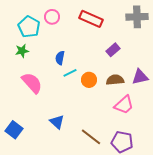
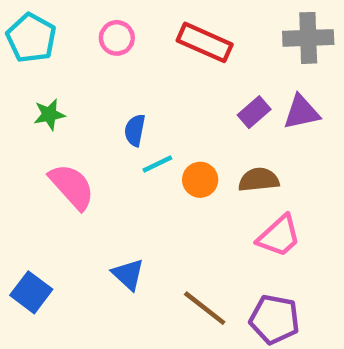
cyan pentagon: (29, 27) -> (31, 38), moved
purple triangle: (140, 77) -> (301, 112), moved

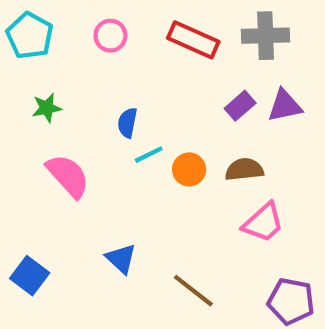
gray cross: (308, 38) -> (266, 36), moved
purple pentagon: (274, 319) -> (291, 301), moved

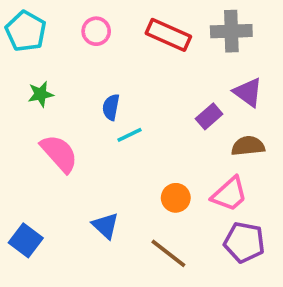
purple rectangle: (240, 106) -> (209, 116), moved
purple triangle: (285, 106) -> (248, 92), turned 48
orange circle: (189, 169) -> (176, 198), moved
brown semicircle: (244, 169) -> (248, 146), moved
purple pentagon: (291, 301) -> (244, 242), moved

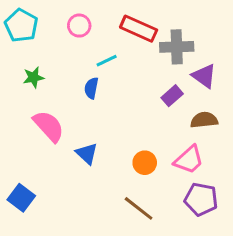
gray cross: (231, 31) -> (177, 47), moved
cyan line: (129, 135) -> (107, 61), moved
blue triangle: (105, 226) -> (87, 154), moved

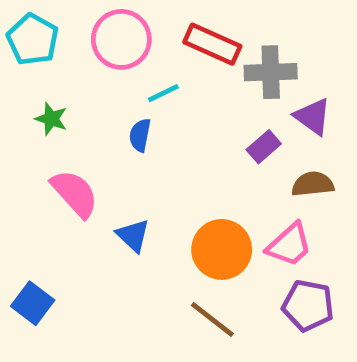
pink circle: (79, 26) -> (121, 39), size x1.6
green star: (33, 77) -> (51, 119), turned 30
orange circle: (145, 163) -> (222, 249), size x1.6

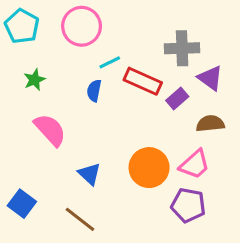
red rectangle: (212, 44) -> (143, 81), moved
green star: (51, 119) -> (34, 80), turned 30
blue triangle: (133, 235) -> (89, 174), moved
purple pentagon: (308, 305) -> (188, 205), moved
brown line: (212, 319) -> (80, 219), moved

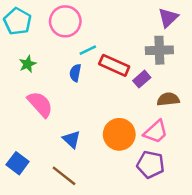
gray cross: (182, 48) -> (159, 50), moved
purple triangle: (210, 78) -> (168, 18), moved, turned 40

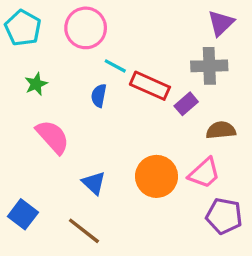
cyan line: (88, 50) -> (115, 66), turned 54
purple pentagon: (151, 164) -> (224, 216), moved

